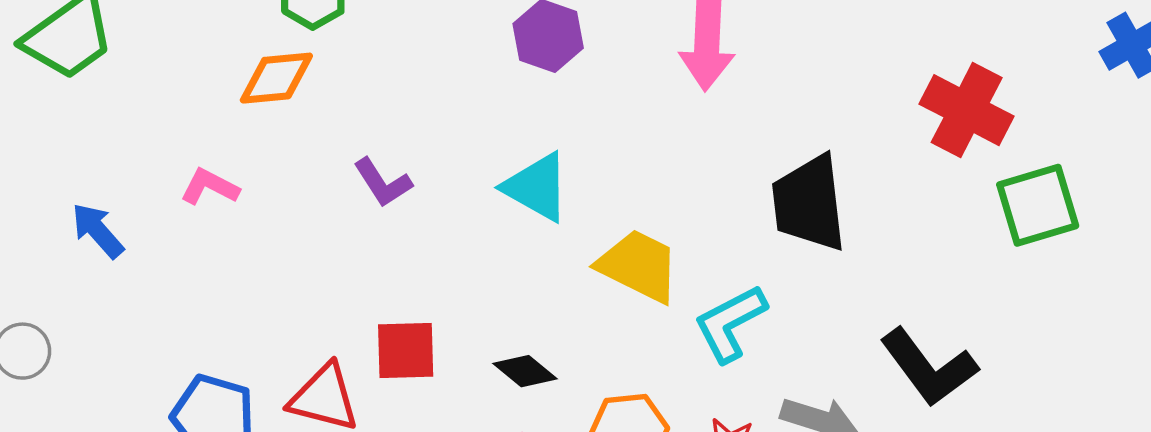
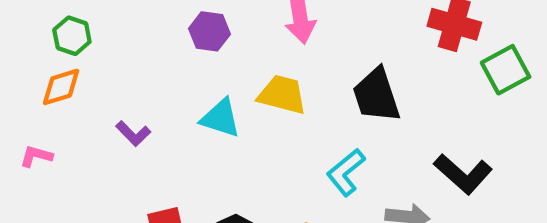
yellow trapezoid: (639, 266) -> (282, 95), moved

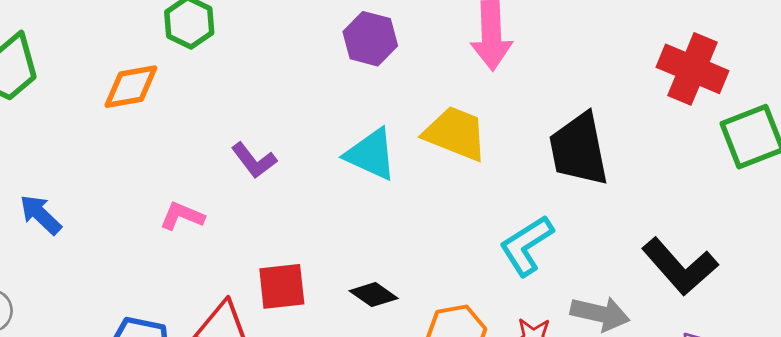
orange diamond: (61, 87) -> (131, 87), moved
pink L-shape: (36, 156) -> (182, 216), moved

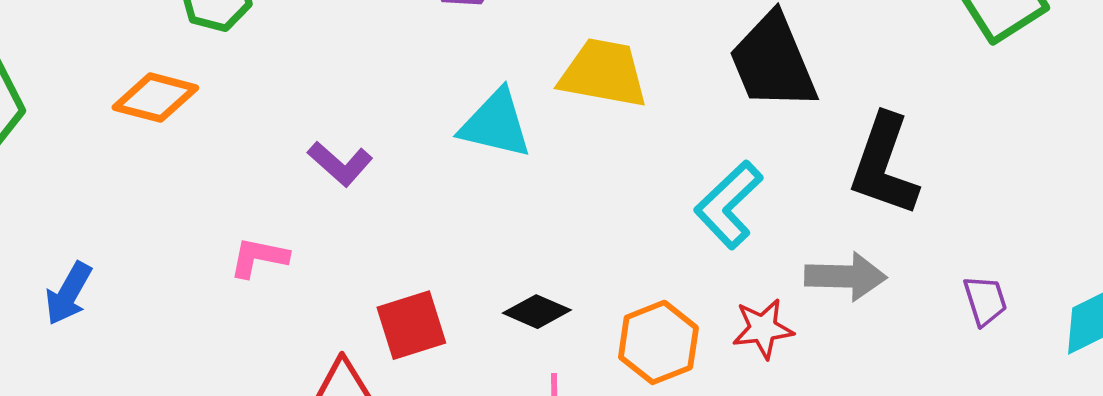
orange diamond: (131, 87) -> (155, 98), turned 36
blue arrow: (41, 215) -> (68, 294), turned -93
black L-shape: (680, 267) -> (884, 165), moved, turned 72

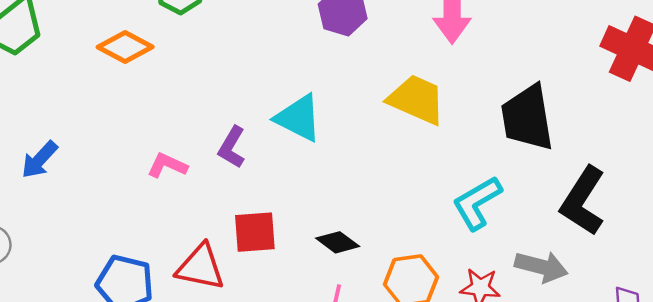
cyan triangle: (496, 124) -> (298, 118), moved
purple L-shape: (340, 164) -> (232, 147), moved, turned 66

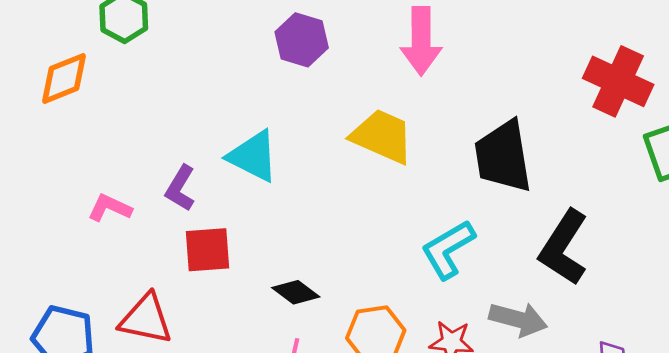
orange diamond: (125, 47) -> (64, 78), turned -50
red square: (255, 232) -> (208, 250), moved

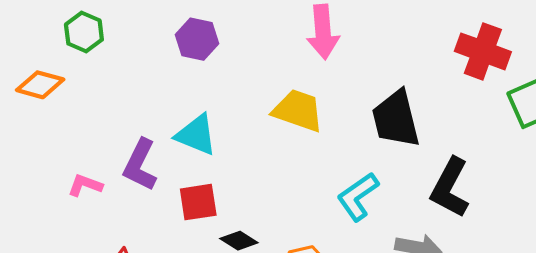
purple hexagon: (302, 40) -> (197, 39), moved
orange diamond: (64, 78) -> (40, 85), turned 42
purple L-shape: (180, 188) -> (140, 165), size x1.4
red square: (208, 250) -> (198, 202), moved

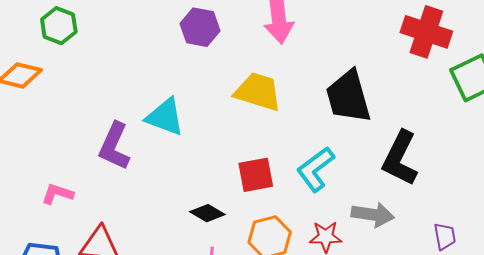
purple hexagon: (197, 39) -> (200, 27), moved
pink L-shape: (85, 185) -> (57, 194), moved
red square: (198, 202) -> (256, 175), moved

